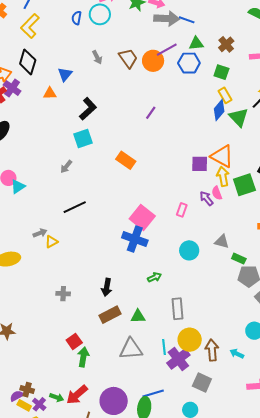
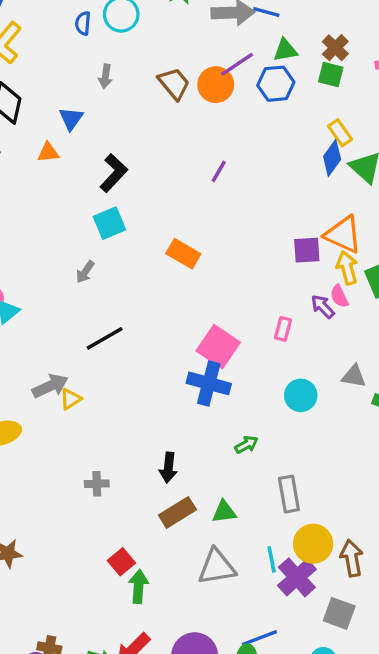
gray arrow: (97, 57) -> (105, 76), moved, turned 40
green square: (221, 72) -> (331, 74), moved
gray arrow: (40, 233) -> (50, 386), size x1.5

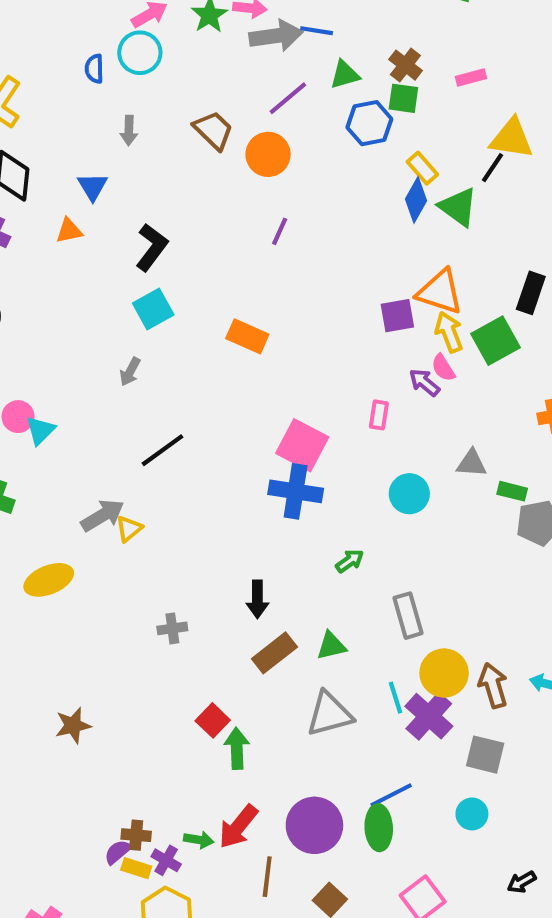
blue hexagon: (276, 84) -> (369, 123), moved
orange circle: (216, 85) -> (268, 154), moved

